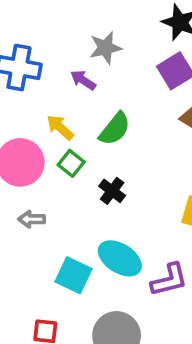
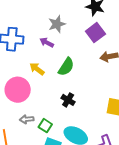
green square: (71, 163) -> (45, 126), moved

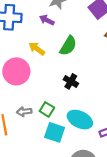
gray arrow: (27, 119) -> (24, 112), moved

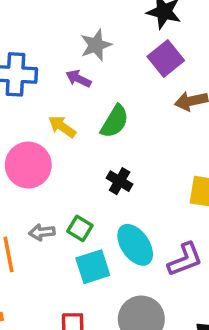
cyan ellipse: (80, 120) -> (135, 245), turned 30
cyan square: (55, 132) -> (93, 267), turned -36

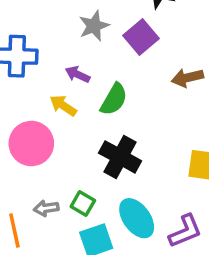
purple square: (166, 59) -> (141, 37), moved
purple arrow: (78, 79) -> (78, 74), moved
black cross: (120, 181) -> (120, 157), size x1.6

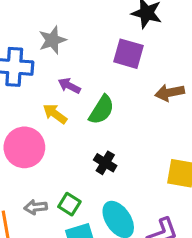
gray star: (94, 26) -> (52, 40), moved
purple square: (141, 37) -> (128, 54), turned -36
black cross: (120, 157) -> (105, 163), size x0.6

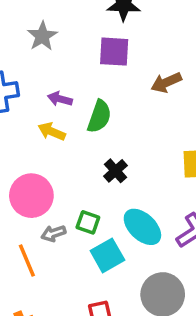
gray star: (52, 40) -> (42, 36), moved
pink circle: (24, 147) -> (31, 196), moved
black cross: (105, 163) -> (116, 171), turned 30

